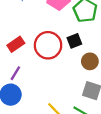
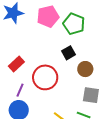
red circle: (48, 45) -> (45, 77), moved

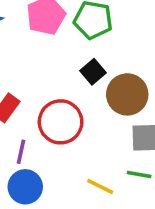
brown circle: (85, 69) -> (127, 94), size x1.5

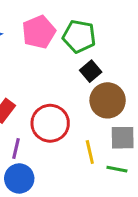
black square: (93, 72) -> (91, 71), moved
yellow line: (100, 186) -> (90, 152), moved, turned 50

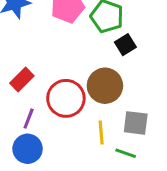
black square: (91, 71) -> (125, 45), moved
brown circle: (108, 100) -> (105, 86), moved

